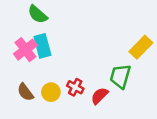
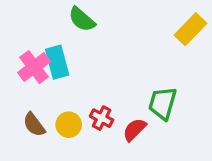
green semicircle: (38, 14) -> (82, 19), moved
yellow rectangle: (141, 47) -> (190, 29), moved

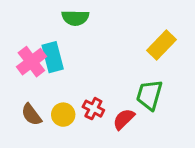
green semicircle: (82, 19) -> (75, 18), turned -40
yellow rectangle: (190, 29) -> (161, 45), moved

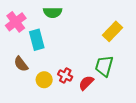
pink cross: (31, 62) -> (16, 22), moved
brown semicircle: (31, 115) -> (21, 64), moved

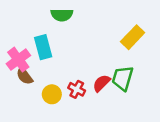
pink cross: (16, 22) -> (18, 60), moved
red semicircle: (86, 83) -> (101, 83), moved

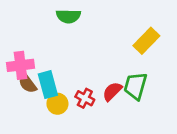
cyan rectangle: (43, 47) -> (48, 85), moved
pink cross: (18, 60) -> (20, 65), turned 30

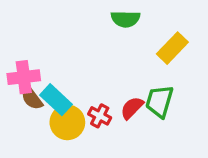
green semicircle: (68, 16) -> (125, 19), moved
cyan rectangle: (48, 85) -> (56, 100), turned -32
yellow circle: (57, 104) -> (67, 122), size x1.4

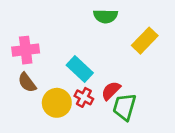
pink cross: (24, 77) -> (26, 50), moved
cyan rectangle: (56, 100) -> (80, 69), moved
green trapezoid: (159, 101) -> (124, 107), moved

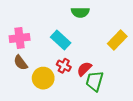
yellow rectangle: (145, 41) -> (117, 40), moved
cyan rectangle: (80, 69) -> (61, 40), moved
red cross: (84, 97) -> (64, 66), moved

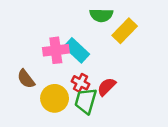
pink cross: (20, 38) -> (56, 50), moved
yellow rectangle: (117, 40) -> (125, 31), moved
green trapezoid: (95, 81) -> (86, 101), moved

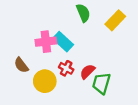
green semicircle: (101, 15) -> (83, 13), turned -114
yellow rectangle: (125, 31) -> (115, 20), moved
green trapezoid: (86, 101) -> (101, 83), moved

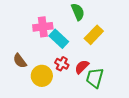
yellow rectangle: (115, 20) -> (94, 35), moved
pink cross: (46, 42) -> (43, 27), moved

